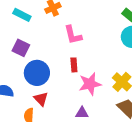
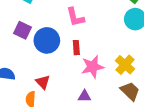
blue circle: (37, 73) -> (47, 40), moved

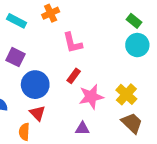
blue circle: (47, 40) -> (35, 85), moved
red rectangle: (76, 48) -> (74, 76), turned 40

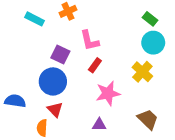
purple square: (15, 57) -> (60, 55), moved
red rectangle: (74, 76) -> (95, 65), moved
yellow cross: (126, 94) -> (142, 72), moved

